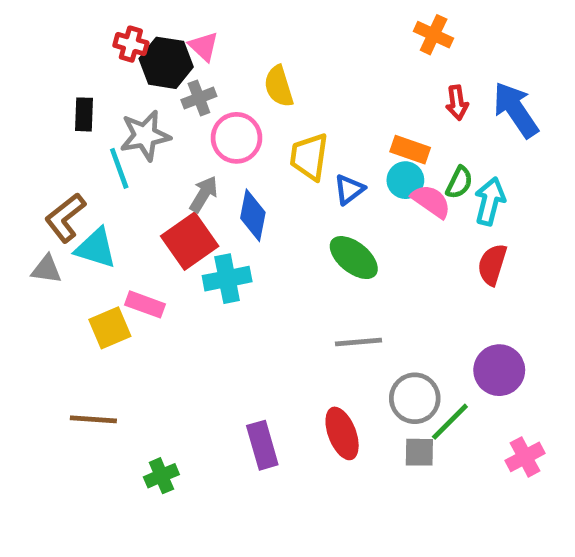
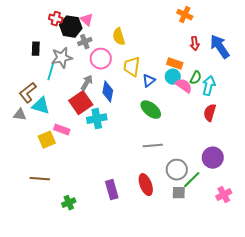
cyan line: (119, 168) -> (51, 72), turned 36

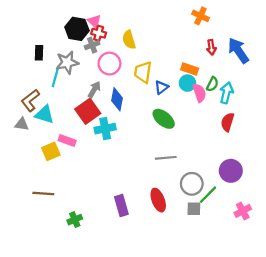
red cross: (56, 19) -> (99, 33), moved
pink semicircle: (184, 86) -> (199, 93), turned 36

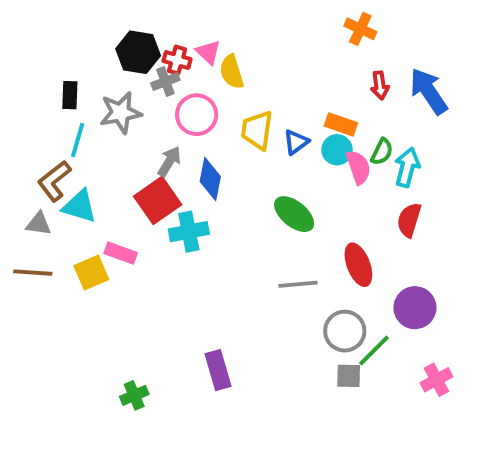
pink triangle: (94, 21) -> (208, 52), moved
cyan line: (55, 78) -> (78, 140), moved
blue triangle: (161, 87) -> (296, 142), moved
brown line: (43, 194) -> (33, 273), moved
red ellipse: (158, 200) -> (358, 265), moved

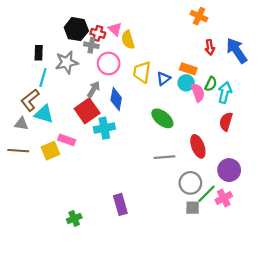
gray cross: (165, 81) -> (91, 45), turned 32
pink cross: (436, 380) -> (224, 198), moved

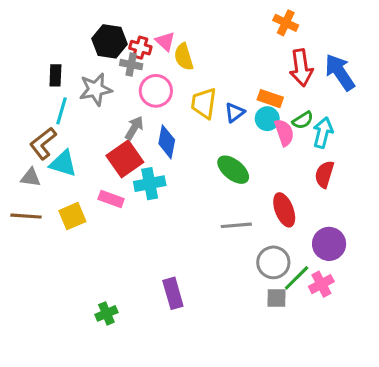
red arrow: (210, 47) -> (301, 68), size x1.6
green semicircle: (211, 84) -> (303, 120), turned 32
pink rectangle: (67, 140) -> (111, 199), moved

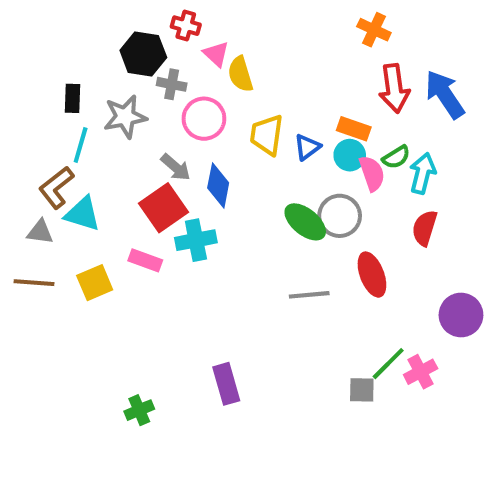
red cross: (140, 48) -> (186, 26), moved
gray arrow: (134, 128) -> (176, 167), turned 100
purple circle: (329, 244) -> (461, 315), moved
gray circle: (273, 262) -> (340, 216), moved

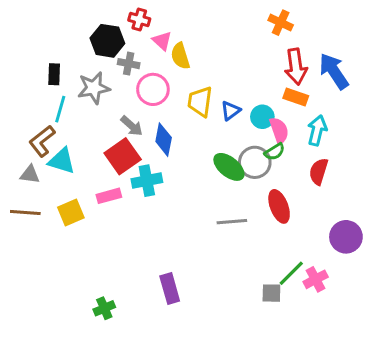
orange rectangle: (354, 129) -> (296, 97), moved
green semicircle: (396, 157) -> (275, 152), moved
pink rectangle: (145, 260) -> (109, 196), turned -35

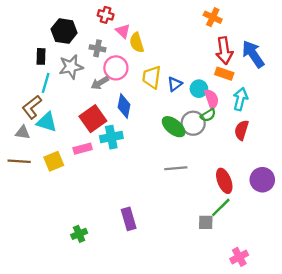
black hexagon: (107, 41) -> (64, 31), moved
gray arrow: (132, 126) -> (100, 83), moved, turned 108
red ellipse: (279, 206) -> (224, 181), moved
pink cross: (316, 279) -> (239, 257), moved

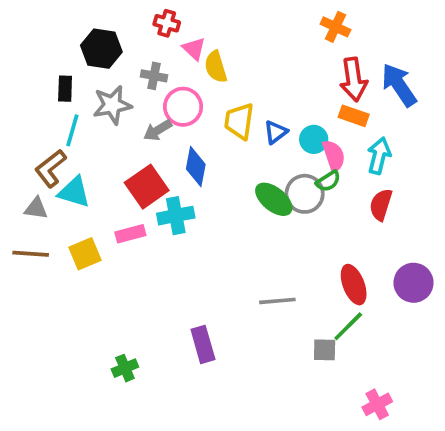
gray line: (176, 168) -> (277, 301), moved

